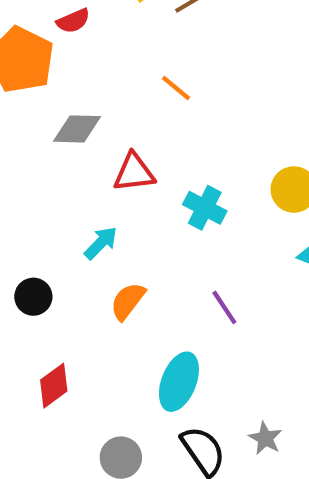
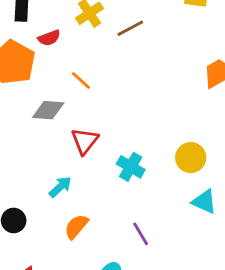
orange line: (176, 88) -> (81, 81), moved
red triangle: (134, 172) -> (85, 141), turned -48

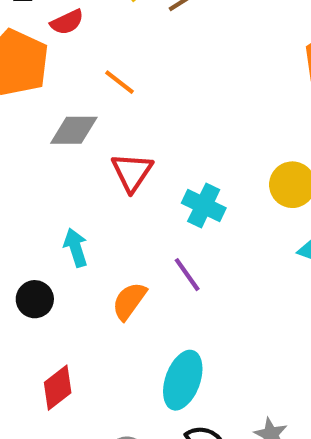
cyan arrow: (60, 187) -> (76, 248), moved, turned -60
purple line: (141, 234) -> (187, 275), moved

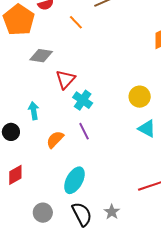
orange line: (120, 82) -> (76, 22), moved
cyan cross: (204, 205) -> (83, 100), moved

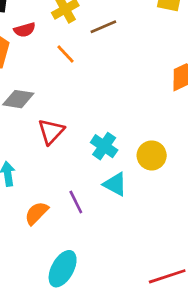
cyan cross: (83, 100) -> (104, 146), moved
cyan triangle: (147, 128) -> (115, 184), moved

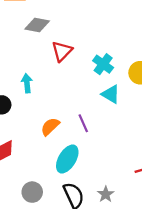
purple line: (76, 202) -> (83, 123), moved
orange semicircle: (36, 213) -> (50, 127), moved

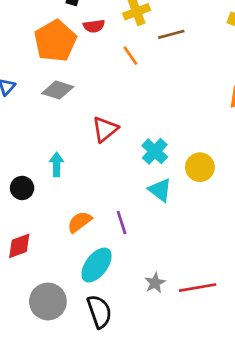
gray diamond: (37, 25) -> (58, 90), moved
gray circle: (32, 192) -> (48, 301), size x1.4
gray star: (106, 194) -> (155, 283), moved

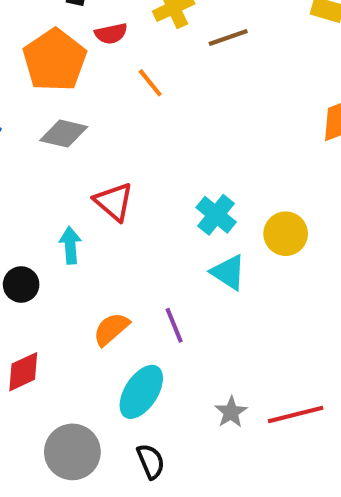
orange line: (130, 56) -> (150, 83), moved
red triangle: (105, 129) -> (114, 202), moved, turned -36
black semicircle: (99, 312) -> (151, 461), size x0.7

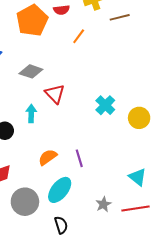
orange line: (150, 83) -> (79, 36), turned 70
gray diamond: (64, 134) -> (31, 71), moved
cyan triangle: (228, 272) -> (138, 177), moved
gray circle: (72, 452) -> (25, 202), moved

